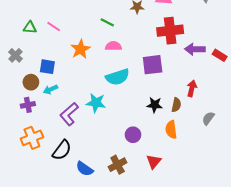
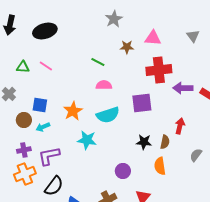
orange star: (80, 49) -> (73, 111), moved
purple cross: (28, 105) -> (24, 150), moved
purple L-shape: (69, 114) -> (49, 156), moved, turned 30

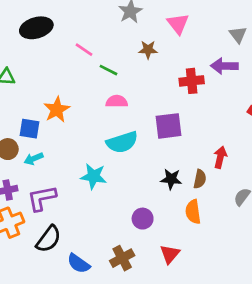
pink triangle: (153, 38) -> (178, 24), moved, turned 48
pink line: (46, 66) -> (84, 50), moved
red cross: (159, 70) -> (192, 81), size x0.7
purple arrow: (183, 88) -> (224, 66), moved
orange star: (73, 111) -> (57, 110), moved

